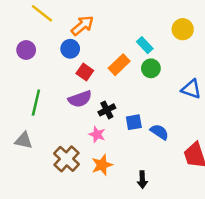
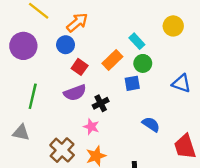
purple circle: (26, 50) -> (23, 46), size x1.5
blue square: (134, 122) -> (132, 83), moved

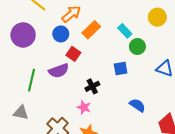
orange rectangle: (112, 60) -> (91, 30), moved
green circle: (143, 63) -> (137, 47), moved
purple semicircle: (75, 93) -> (59, 71), moved

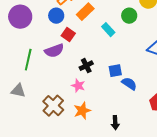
cyan rectangle: (125, 31) -> (108, 30), moved
green circle: (137, 47) -> (129, 16), moved
blue square: (121, 69) -> (115, 71), moved

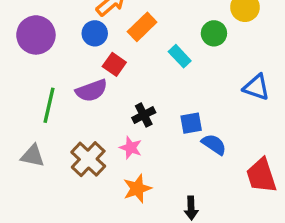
brown cross: (53, 106) -> (88, 159), moved

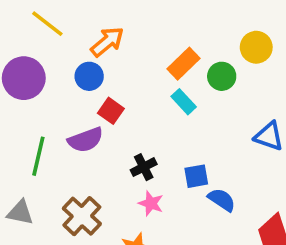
orange rectangle: (142, 27) -> (184, 64), moved
pink star: (131, 148) -> (151, 203), moved

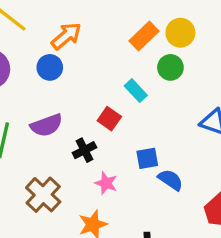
yellow circle: (256, 47) -> (180, 33), moved
orange rectangle: (184, 64) -> (144, 36), moved
red square: (111, 111) -> (109, 119), moved
black cross: (144, 167) -> (84, 150), moved

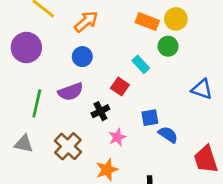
orange rectangle: (144, 36) -> (147, 22), turned 65
blue circle: (50, 67) -> (82, 57), moved
pink star: (106, 183) -> (117, 137), turned 30

